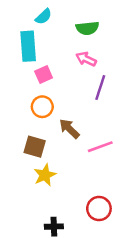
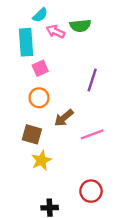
pink arrow: (86, 59) -> (56, 32), moved
brown arrow: (69, 129) -> (64, 118), turned -84

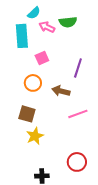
pink square: (40, 68) -> (42, 58), moved
brown arrow: (64, 118) -> (61, 91), moved, turned 54

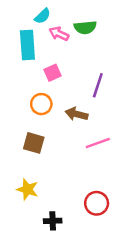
yellow star: (35, 136) -> (27, 189), moved, turned -30

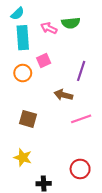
cyan semicircle: (43, 16) -> (18, 14), moved
orange circle: (41, 104) -> (23, 73), moved

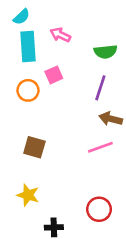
green semicircle: (71, 23) -> (106, 52), moved
brown arrow: (63, 95) -> (111, 119), moved

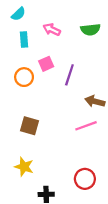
cyan rectangle: (28, 46) -> (24, 39), size x0.6
green semicircle: (106, 52) -> (90, 30), moved
purple line: (100, 88) -> (69, 75), moved

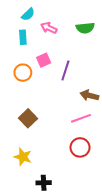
cyan semicircle: (18, 14) -> (28, 14), moved
brown square: (30, 126) -> (28, 118), turned 30
red circle: (85, 179) -> (80, 147), moved

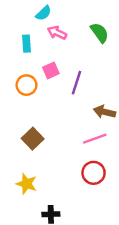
cyan semicircle: (28, 14) -> (44, 13), moved
green semicircle: (85, 28) -> (100, 33), turned -120

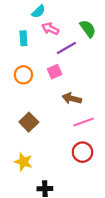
pink square: (51, 70) -> (55, 72), moved
purple line: (76, 83) -> (66, 48), moved, turned 42
brown arrow: (104, 112) -> (72, 98), moved

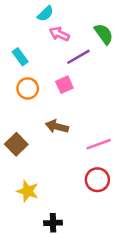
cyan rectangle: (23, 38) -> (20, 57), moved, turned -32
brown arrow: (72, 98) -> (57, 126), moved
brown square: (29, 122) -> (16, 144), moved

